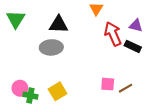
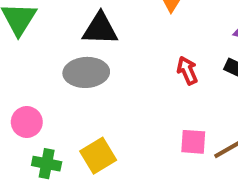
red arrow: (113, 34) -> (187, 70), moved, size x0.6
pink circle: (20, 88) -> (27, 122), moved

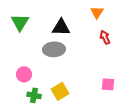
red arrow: (187, 70) -> (105, 37), moved

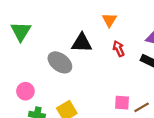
black triangle: (61, 27) -> (82, 43), moved
gray ellipse: (54, 49) -> (60, 62), turned 40

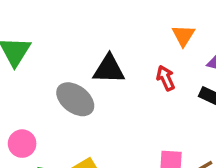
orange triangle: (109, 20) -> (183, 35), moved

